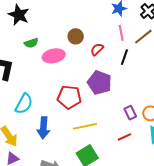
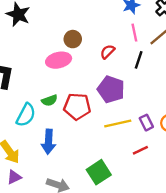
brown circle: (76, 36) -> (73, 39), moved
green semicircle: (31, 43) -> (49, 100), moved
yellow line: (85, 126) -> (118, 123), moved

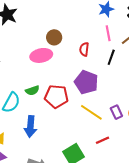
red semicircle: (107, 52) -> (84, 49), turned -40
yellow line: (118, 123) -> (91, 112), turned 45
red line: (140, 150) -> (103, 140), moved

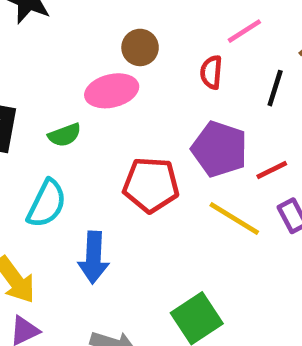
pink line: (108, 33) -> (244, 31), moved, turned 70
green semicircle: (32, 90) -> (65, 135), moved
red line: (103, 140) -> (272, 170), moved

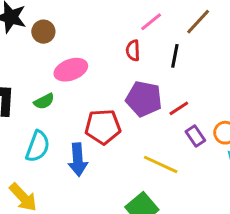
brown circle: (140, 47) -> (43, 32), moved
yellow line: (234, 218) -> (161, 164), moved
blue arrow: (94, 258) -> (78, 160), moved

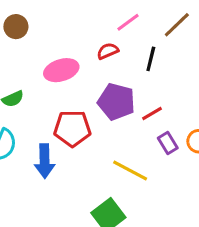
red semicircle: (133, 50) -> (108, 51), turned 66
pink ellipse: (71, 70) -> (61, 70), moved

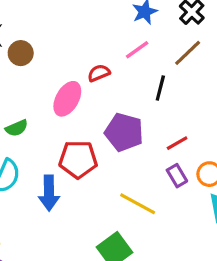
red semicircle: (108, 51) -> (99, 73), moved
pink ellipse: (61, 70) -> (67, 99), turned -44
red line: (152, 113) -> (177, 143), moved

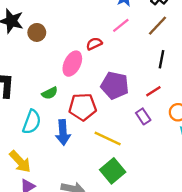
black line: (160, 88) -> (162, 59), moved
green semicircle: (17, 128) -> (50, 93), moved
purple rectangle: (177, 176) -> (143, 116), moved
yellow line: (138, 204) -> (108, 139), moved

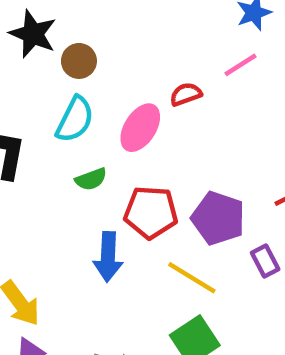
purple pentagon: (115, 85) -> (218, 218), moved
purple rectangle: (143, 116) -> (265, 261), moved
cyan semicircle: (32, 122) -> (75, 119), moved

